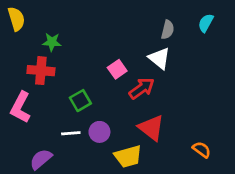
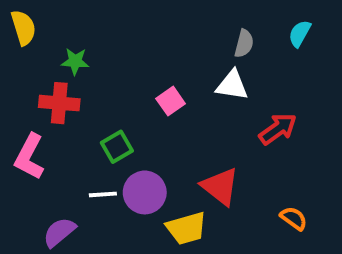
white triangle: (159, 58) -> (232, 85), turned -30
red arrow: (142, 88) -> (278, 129), moved
purple circle: (99, 132) -> (145, 192), size x1.4

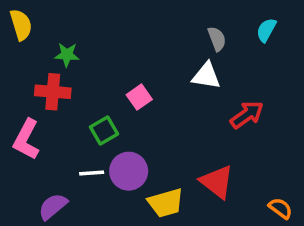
gray semicircle: (244, 43) -> (217, 39), turned -35
pink square: (171, 101) -> (139, 97), moved
red triangle: (220, 187) -> (217, 182), moved
orange semicircle: (294, 218) -> (280, 208), moved

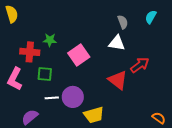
green star: (67, 55) -> (50, 40), moved
pink square: (139, 97) -> (79, 55), size x1.5
green square: (104, 131) -> (45, 74), moved, turned 35
red triangle: (217, 182) -> (118, 80), moved

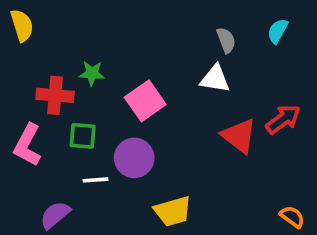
red arrow: (140, 65) -> (283, 119), moved
red triangle: (118, 80) -> (239, 136), moved
purple circle: (73, 97) -> (134, 158), moved

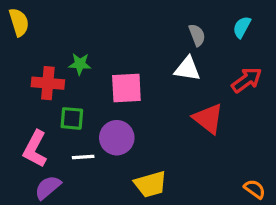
pink square: (145, 101) -> (126, 88), turned 32
red arrow: (283, 119) -> (247, 80), moved
pink L-shape: (27, 145) -> (35, 149), moved

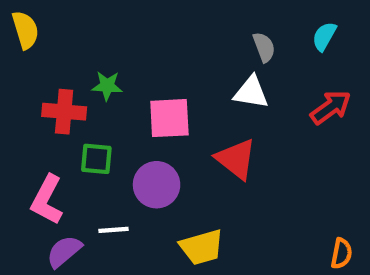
red triangle: (208, 118) -> (236, 159), moved
white line: (83, 157) -> (114, 230), moved
orange semicircle: (255, 189) -> (341, 254), turned 65

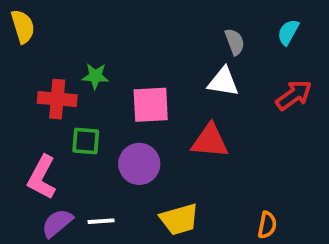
red triangle: (236, 159) -> (210, 141), turned -33
white line: (114, 230) -> (101, 221), moved
orange semicircle: (341, 254) -> (267, 225), moved

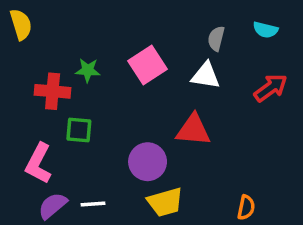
cyan semicircle: (288, 32) -> (265, 30), turned -105
gray semicircle: (235, 42) -> (216, 39), turned -145
pink square: (151, 105) -> (148, 65), moved, turned -30
purple circle: (139, 164) -> (148, 162), moved

